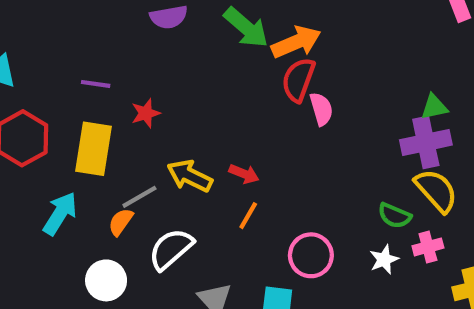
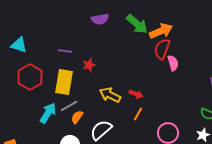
gray line: (139, 197) -> (69, 106), moved

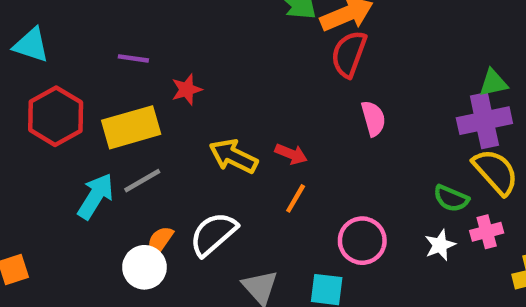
pink semicircle: (173, 63) -> (373, 118), moved
yellow rectangle: (64, 82) -> (131, 127), turned 65
orange semicircle: (77, 117) -> (160, 241), moved

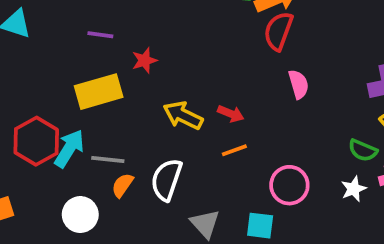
red hexagon: (56, 116) -> (36, 141), moved
gray line: (142, 181) -> (108, 159), moved, turned 36
orange line: (296, 198) -> (234, 150), turned 40
white semicircle: (213, 234) -> (166, 180), turned -30
white circle: (144, 267) -> (80, 215), moved

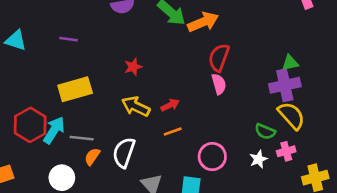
red semicircle: (278, 31) -> (219, 58), moved
purple line: (100, 35) -> (68, 39), moved
red star: (144, 60) -> (133, 67), moved
red arrow: (231, 114) -> (170, 105), turned -48

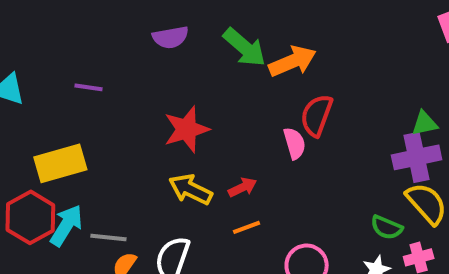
red star: (133, 67) -> (186, 129), size x1.6
pink semicircle: (219, 84) -> (295, 143), moved
yellow rectangle: (75, 89) -> (60, 163), moved

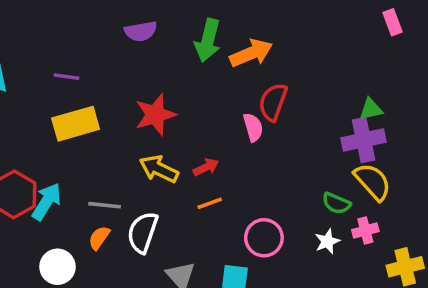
green arrow: (244, 47) -> (208, 40), turned 63
yellow rectangle: (60, 163) -> (76, 124), moved
gray line: (108, 237) -> (105, 205), moved

